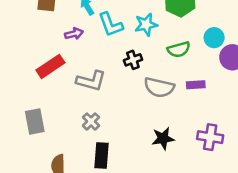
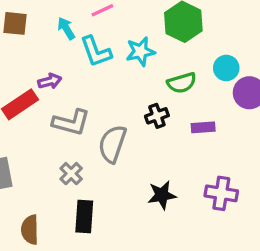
purple arrow: (74, 34) -> (50, 81), moved
black cross: (133, 60) -> (157, 116), moved
gray semicircle: (159, 87) -> (112, 144), moved, turned 96

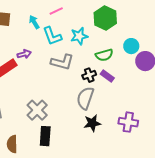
gray L-shape: (71, 122) -> (62, 62), moved
purple rectangle: (203, 127) -> (107, 76), moved, turned 40
gray semicircle: (112, 144) -> (85, 98), moved
gray cross: (71, 174) -> (37, 110), size x1.5

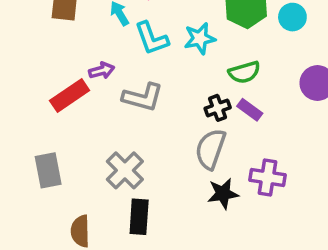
cyan circle: (131, 46) -> (292, 17), moved
gray L-shape: (62, 62) -> (143, 97), moved
purple cross: (128, 122) -> (268, 178), moved

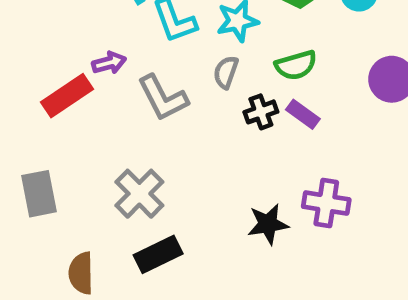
gray L-shape: (143, 97) -> (163, 98), turned 48
gray semicircle: (210, 149) -> (226, 72), moved, size x0.6
black rectangle: (139, 217) -> (158, 254), turned 60

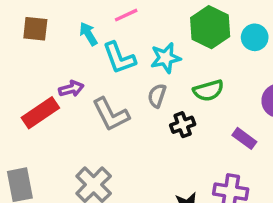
purple rectangle: (303, 114) -> (244, 138), moved

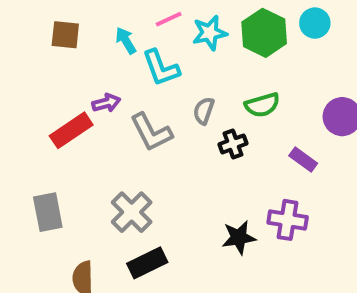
cyan circle: (255, 37) -> (315, 23), moved
cyan star: (166, 58) -> (210, 33), moved

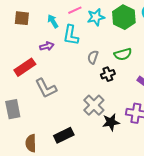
cyan L-shape: (161, 68) -> (71, 35), turned 30
purple arrow: (106, 103) -> (47, 46), moved
gray L-shape: (151, 132) -> (46, 88), moved
gray cross: (132, 212) -> (94, 105), moved

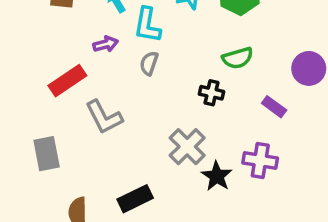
gray semicircle: (93, 57) -> (149, 63), moved
black cross: (108, 74) -> (212, 93), turned 32
black star: (111, 122) -> (217, 176), turned -30

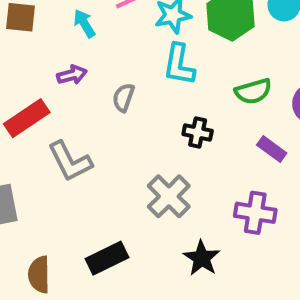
cyan L-shape: (147, 25) -> (179, 65), moved
green semicircle: (238, 58) -> (253, 91), moved
black star: (217, 176) -> (202, 258), moved

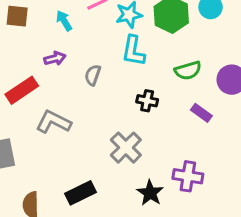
gray L-shape: (70, 161) -> (53, 122), turned 144
purple cross: (255, 213) -> (188, 176), moved

